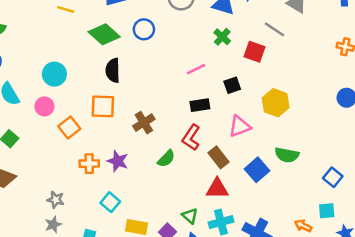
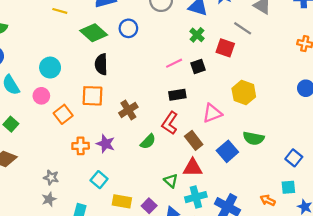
black square: (232, 85) -> (198, 66), moved
green triangle: (190, 216) -> (171, 181), moved

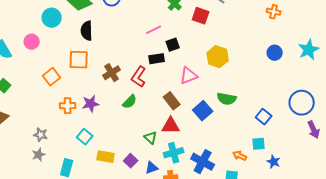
black square: (198, 66) -> (173, 45), moved
cyan circle: (50, 68) -> (52, 18), moved
pink circle: (41, 96) -> (32, 42), moved
red L-shape: (170, 123) -> (139, 77), moved
purple star: (106, 144) -> (91, 104), turned -30

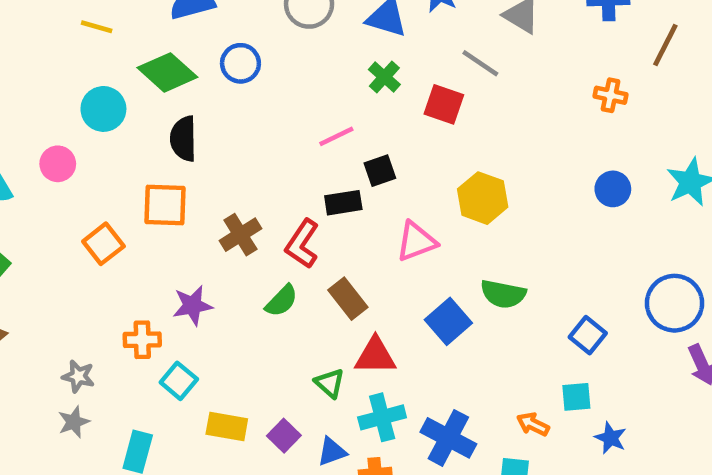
brown rectangle: (172, 101) -> (348, 299), moved
orange cross: (68, 106) -> (142, 340), moved

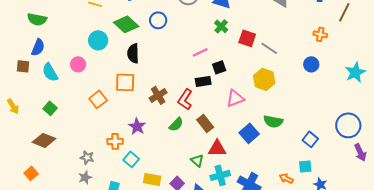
gray line: (480, 63) -> (269, 48), moved
blue circle: (613, 189) -> (311, 64), moved
purple star: (193, 305) -> (137, 126), turned -30

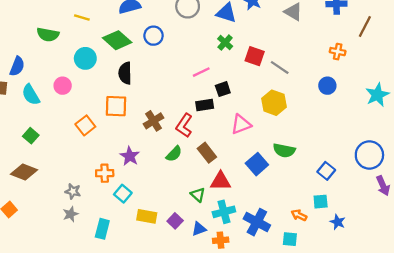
green semicircle: (37, 19) -> (48, 35), moved

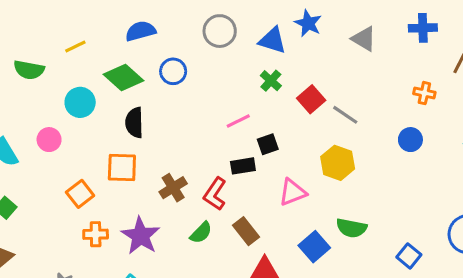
yellow line: (82, 17) -> (75, 47), turned -42
red square: (255, 56) -> (311, 99), turned 30
purple star: (130, 156) -> (141, 236), size x1.4
orange cross: (105, 173) -> (96, 234), moved

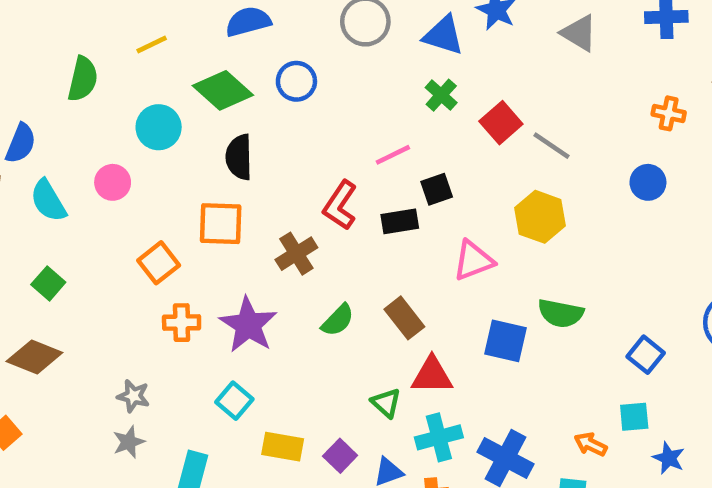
green semicircle: (29, 70) -> (83, 79), turned -88
red L-shape: (215, 194) -> (340, 205), moved
blue square: (314, 247) -> (506, 341), turned -36

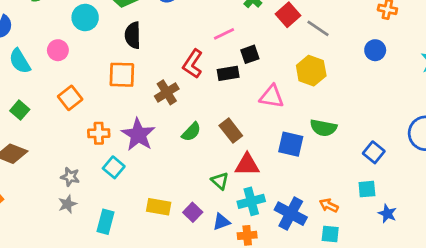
pink triangle: (473, 260) -> (272, 96), turned 30
orange square: (159, 263) -> (70, 98), moved
cyan square: (234, 401) -> (114, 167), moved
orange arrow: (591, 444) -> (329, 205), moved

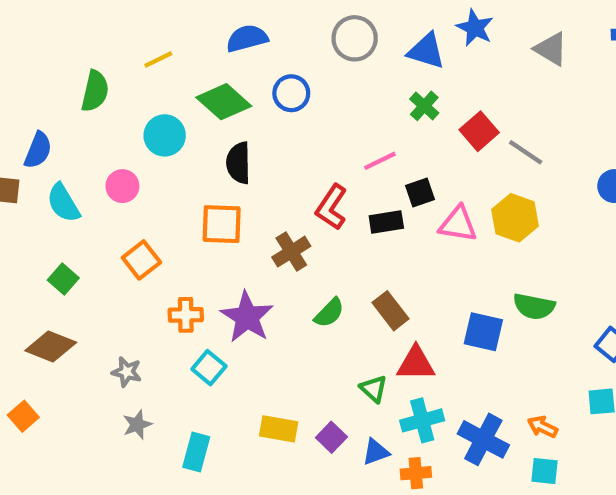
pink triangle: (272, 96) -> (458, 224), moved
gray star: (70, 177) -> (127, 372), moved

